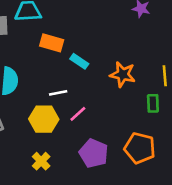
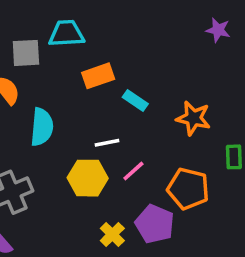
orange rectangle: (52, 43) -> (98, 76), turned -35
orange pentagon: (140, 148) -> (188, 189), moved
yellow cross: (41, 161) -> (112, 234), moved

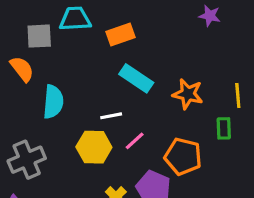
orange rectangle: (98, 76) -> (121, 34), moved
cyan rectangle: (135, 101) -> (136, 78), size x1.5

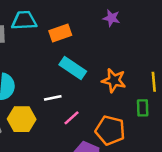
purple star: (210, 16) -> (111, 18), moved
yellow hexagon: (94, 147) -> (22, 119), moved

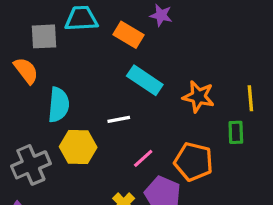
purple star: (111, 18) -> (161, 15), moved
orange rectangle: (60, 33) -> (128, 35), turned 50
pink line: (71, 118) -> (143, 158), moved

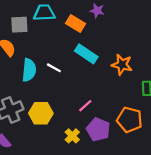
white line: (119, 119) -> (54, 68), moved, turned 40
yellow hexagon: (78, 147) -> (41, 113), moved
orange pentagon: (194, 162) -> (130, 120), moved

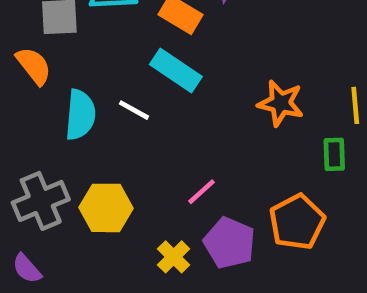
cyan rectangle: (86, 54) -> (176, 71), moved
orange pentagon: (130, 120) -> (297, 222), turned 30

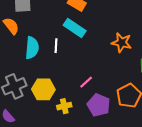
white line: (134, 110) -> (56, 46), turned 64
yellow cross: (174, 257) -> (64, 106), moved, turned 32

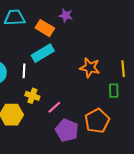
cyan rectangle: (75, 28) -> (43, 53), turned -65
yellow cross: (64, 106) -> (32, 96), moved, turned 32

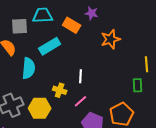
cyan rectangle: (43, 53) -> (50, 46), moved
orange star: (90, 68) -> (111, 39), moved, turned -30
white line: (24, 71) -> (81, 76), moved

